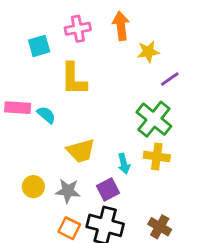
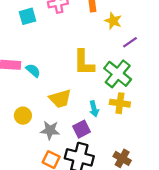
yellow star: (148, 52) -> (113, 21), turned 30
yellow L-shape: (74, 79) -> (84, 63), moved
yellow circle: (33, 187) -> (23, 116), moved

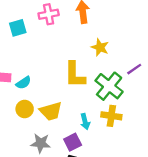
yellow star: (113, 21) -> (100, 47), moved
purple line: (130, 42) -> (134, 69), moved
cyan semicircle: (33, 70) -> (23, 83), turned 105
yellow circle: (23, 116) -> (25, 109), moved

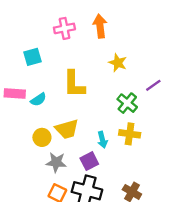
cyan square: (18, 28) -> (32, 57), moved
yellow L-shape: (75, 75) -> (74, 84), moved
green cross: (109, 86) -> (127, 103), size x0.7
yellow circle: (25, 109) -> (42, 137), moved

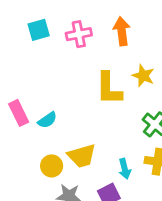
cyan square: (32, 57) -> (39, 30), moved
yellow L-shape: (74, 84) -> (109, 89), moved
pink rectangle: (15, 94) -> (19, 113), turned 60

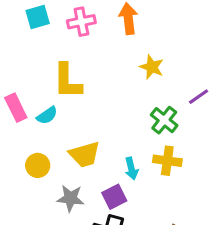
yellow L-shape: (109, 89) -> (67, 81), moved
yellow circle: (52, 166) -> (38, 165), moved

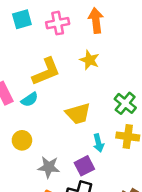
yellow star: (152, 67) -> (90, 60), moved
yellow L-shape: (67, 81) -> (46, 72), turned -112
yellow trapezoid: (85, 154) -> (78, 114), moved

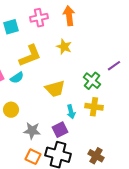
cyan square: (22, 19) -> (11, 27), moved

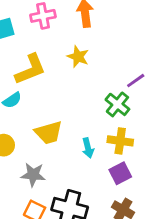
purple line: (114, 66) -> (136, 81), moved
yellow trapezoid: (55, 89) -> (49, 133), moved
purple square: (60, 130) -> (120, 173), moved

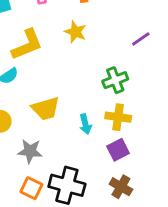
purple line: (136, 81) -> (141, 39), moved
green cross: (117, 104) -> (115, 80), turned 30

